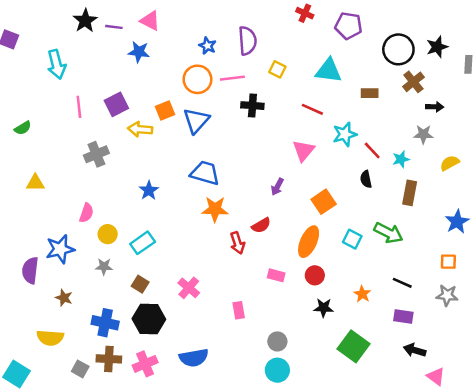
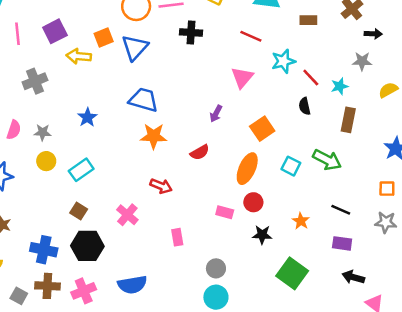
pink semicircle: (86, 213) -> (14, 130), moved
red arrow: (237, 243) -> (161, 186), moved, turned -50
gray star: (104, 267) -> (42, 132), moved
pink rectangle: (276, 275) -> (225, 212), moved

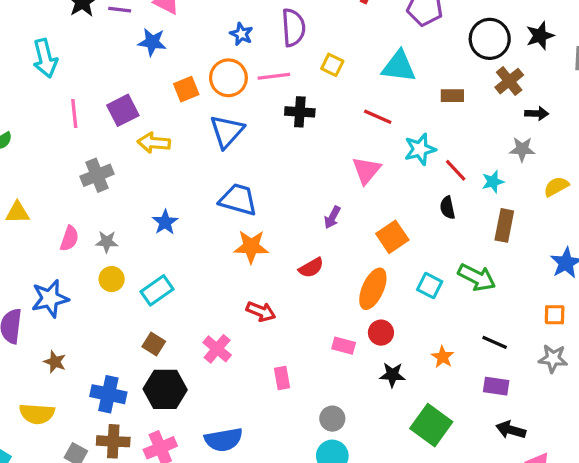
orange square: (104, 38) -> (186, 89), moved

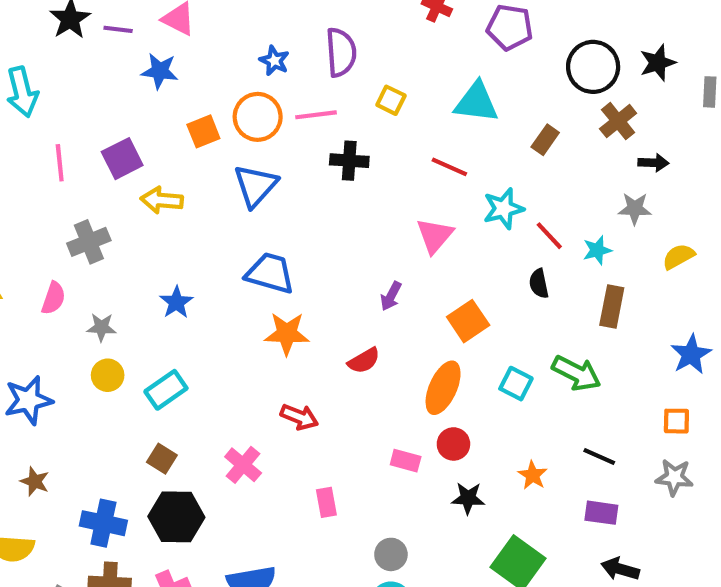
brown rectangle: (452, 96) -> (545, 140), turned -55
pink semicircle: (69, 238) -> (53, 298), moved

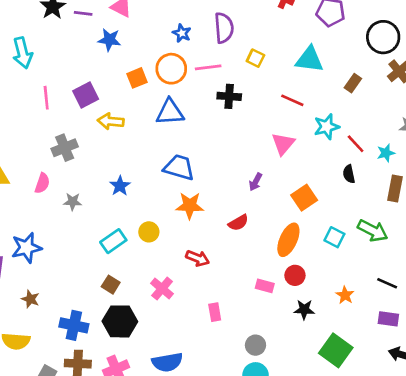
blue triangle: (256, 186) -> (170, 112), turned 44
yellow circle: (108, 375) -> (149, 232), moved

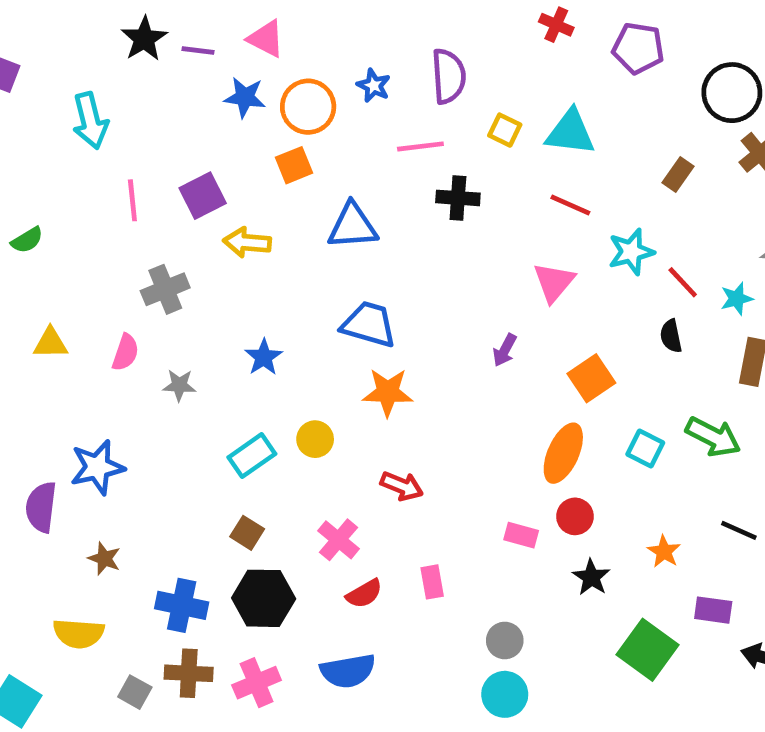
cyan triangle: (309, 59) -> (570, 132), moved
orange circle: (171, 69) -> (308, 107), moved
red semicircle: (238, 223) -> (364, 594), moved
black star: (304, 310) -> (591, 577), turned 30
purple rectangle: (388, 319) -> (713, 610), moved

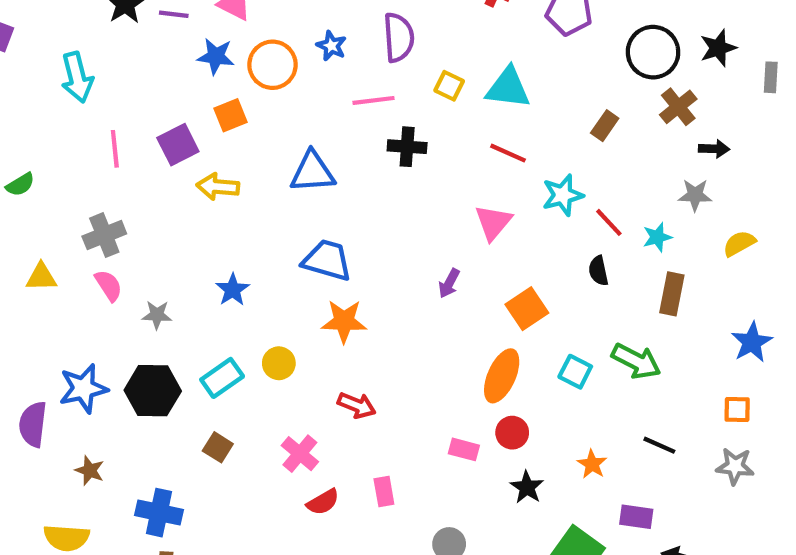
orange square: (294, 165) -> (230, 115), moved
gray cross: (165, 289) -> (104, 235), moved
pink semicircle: (125, 352) -> (109, 285), turned -52
black hexagon: (264, 598) -> (153, 391), moved

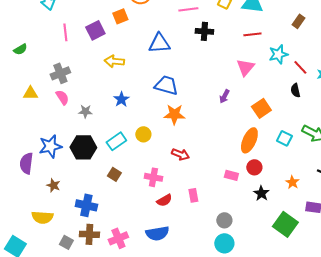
red line: (508, 153) -> (252, 34), turned -30
yellow arrow: (218, 187) -> (114, 61), moved
pink cross: (300, 454) -> (153, 177), turned -30

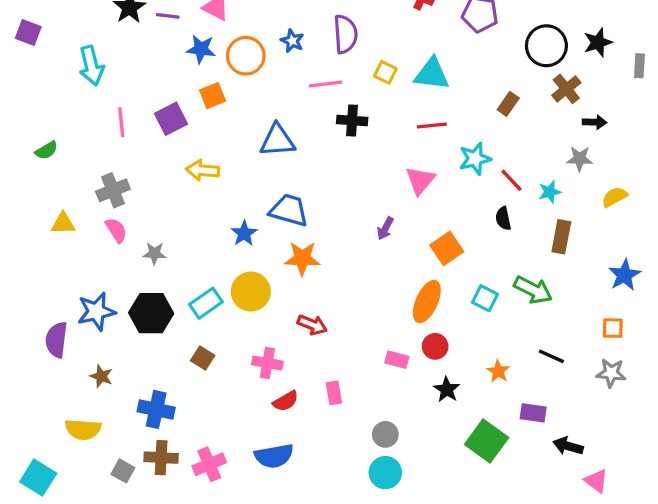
blue star: (121, 99) -> (244, 233), moved
yellow circle: (143, 134) -> (251, 292), size x1.5

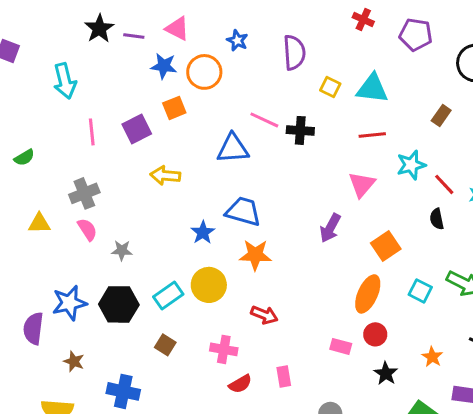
blue star: (292, 41) -> (237, 40), moved
pink line: (326, 84) -> (264, 120), moved, turned 32
purple arrow: (385, 228) -> (330, 228), size x1.4

